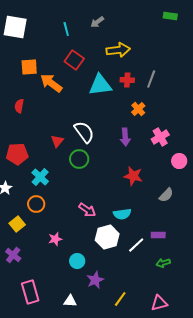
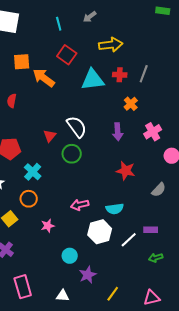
pink arrow: (87, 210) -> (80, 205), turned 132
pink star: (55, 239) -> (48, 226), moved

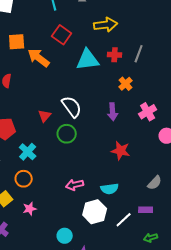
gray semicircle: (159, 190) -> (155, 183), moved
pink star: (48, 226) -> (30, 209), moved

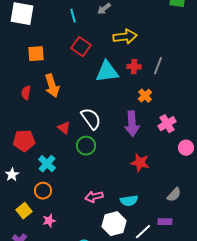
orange arrow: (39, 58) -> (52, 86), moved, turned -145
purple arrow: (113, 112) -> (132, 124), size x1.4
red triangle: (45, 116) -> (64, 128), turned -32

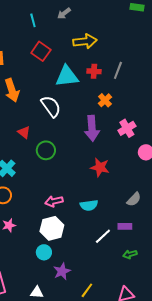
white semicircle: (91, 119) -> (51, 106), moved
white hexagon: (114, 224) -> (52, 228), moved

